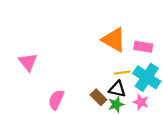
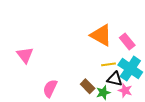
pink rectangle: (143, 47) -> (127, 41), turned 42
black triangle: (117, 89) -> (115, 79), moved

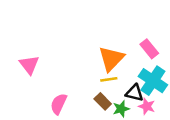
orange triangle: (101, 35) -> (111, 59), moved, turned 45
yellow line: (108, 64) -> (109, 79), moved

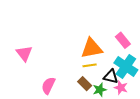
orange triangle: (111, 59) -> (92, 48), turned 35

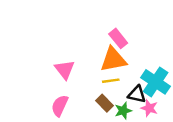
pink rectangle: (123, 40) -> (118, 38), moved
pink triangle: (24, 53) -> (65, 70), moved

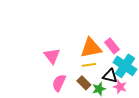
pink rectangle: (118, 38) -> (112, 46), moved
pink semicircle: (60, 106) -> (59, 83), moved

